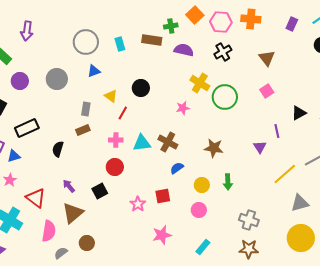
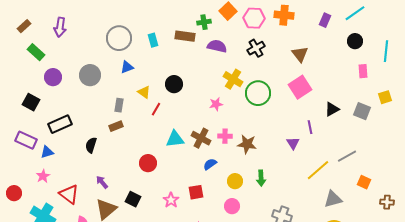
pink square: (267, 91) -> (300, 87), size x1.6
pink cross: (116, 140) -> (225, 136), moved
black square: (100, 191) -> (133, 199), moved, turned -35

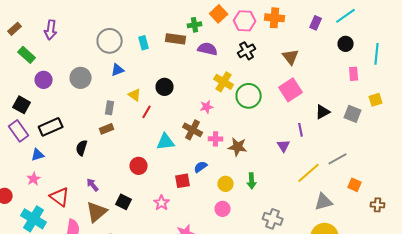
brown cross: (201, 138) -> (193, 130), moved
purple rectangle: (26, 140) -> (19, 131), moved, turned 30
red square: (196, 192) -> (183, 181), moved

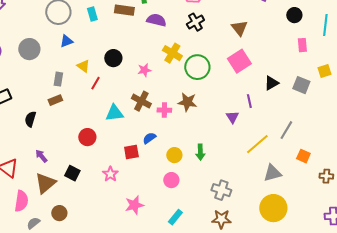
pink star: (207, 107) -> (144, 70), moved
brown star: (238, 147) -> (187, 102), moved
gray line: (338, 159) -> (286, 130), turned -30

